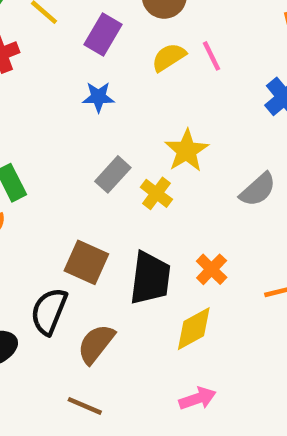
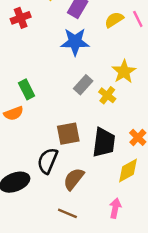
blue star: (98, 97) -> (75, 42), size x1.6
brown square: (86, 262) -> (68, 134), turned -35
pink arrow: (198, 398) -> (115, 208), moved, turned -60

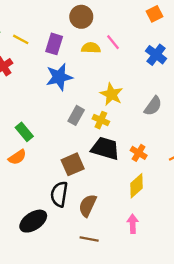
yellow semicircle: (114, 20) -> (91, 48), turned 48
black trapezoid: (104, 142) -> (105, 148), moved, turned -68

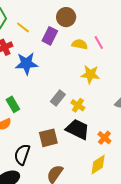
brown circle: (81, 17) -> (66, 17), moved
blue star: (59, 77) -> (26, 64), moved
yellow star: (111, 94) -> (90, 74), moved, turned -30
black semicircle: (59, 194) -> (22, 154), moved

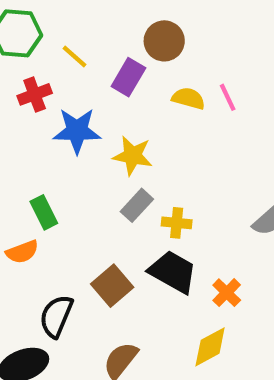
yellow star: (90, 74) -> (133, 156), moved
yellow cross: (78, 105) -> (177, 223), turned -32
brown square: (48, 138) -> (112, 286), turned -30

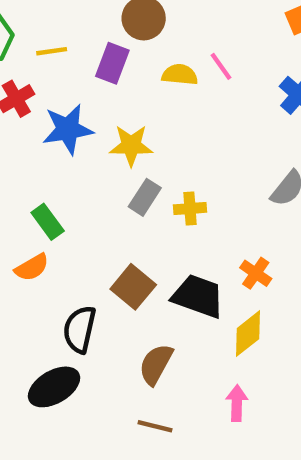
yellow line: (75, 56) -> (52, 51), turned -40
black trapezoid: (173, 272) -> (198, 296), moved

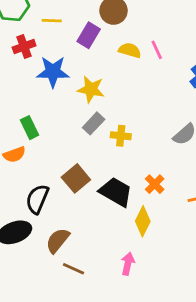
yellow diamond: (248, 334) -> (143, 221), turned -36
brown semicircle: (156, 364) -> (58, 240), moved

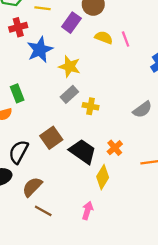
blue star: (53, 72) -> (40, 50), turned -30

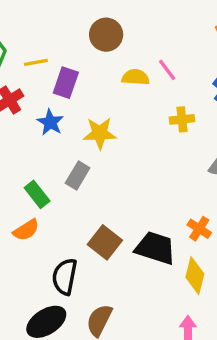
purple rectangle: (71, 23) -> (66, 83), moved
blue star: (40, 50) -> (50, 122), size x0.7
gray rectangle: (69, 94) -> (78, 175), moved
yellow cross: (91, 106) -> (182, 119), moved

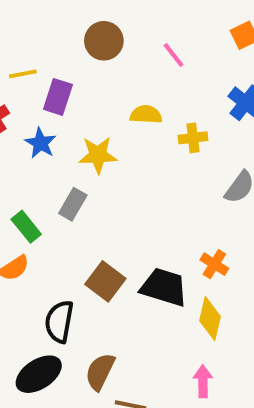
pink line: (167, 70) -> (174, 55), moved
yellow semicircle: (135, 77) -> (146, 115), moved

